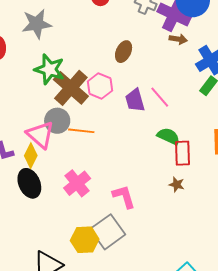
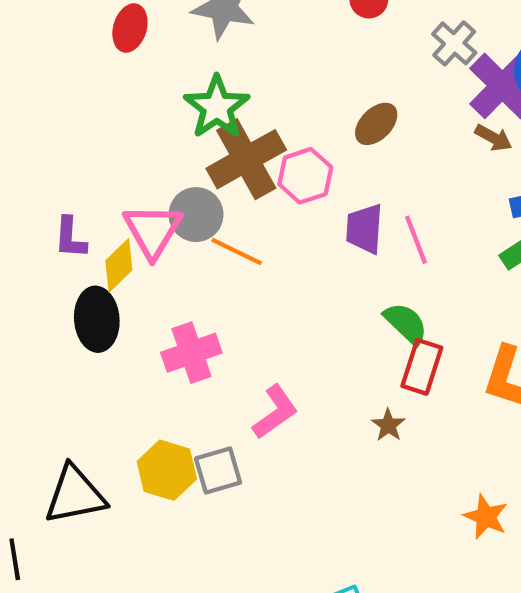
pink L-shape: (124, 197) -> (275, 412), turned 52
gray square: (108, 232) -> (218, 470), size x0.7

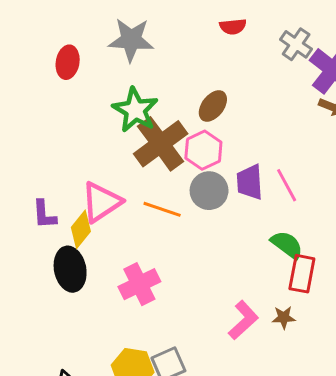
brown ellipse: (376, 124) -> (213, 106), moved
gray circle: (196, 215) -> (209, 191), moved
pink triangle: (153, 231) -> (101, 202), turned 33
pink L-shape: (275, 412) -> (243, 320), moved
brown star: (388, 425) -> (284, 317), turned -30

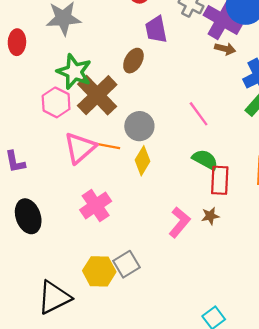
pink hexagon: (203, 150) -> (56, 102), moved
purple trapezoid: (250, 182) -> (156, 30), moved
pink triangle: (101, 202) -> (80, 148), moved
yellow diamond: (81, 229) -> (143, 161), moved
black ellipse: (70, 269) -> (28, 216), moved

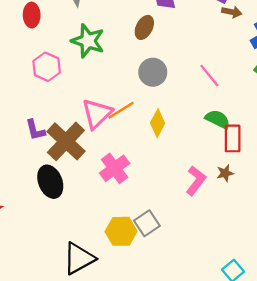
brown cross: (97, 95) -> (66, 141), moved
pink hexagon: (56, 102) -> (47, 67), moved
gray circle: (139, 126) -> (153, 72), moved
orange line: (105, 145) -> (121, 110), turned -40

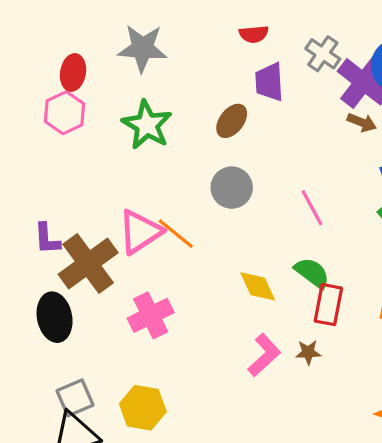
pink hexagon: (47, 67) -> (65, 113), moved
orange line: (121, 110) -> (176, 234), turned 60
yellow diamond: (158, 123) -> (258, 286), moved, turned -64
gray square: (147, 223) -> (75, 398), moved

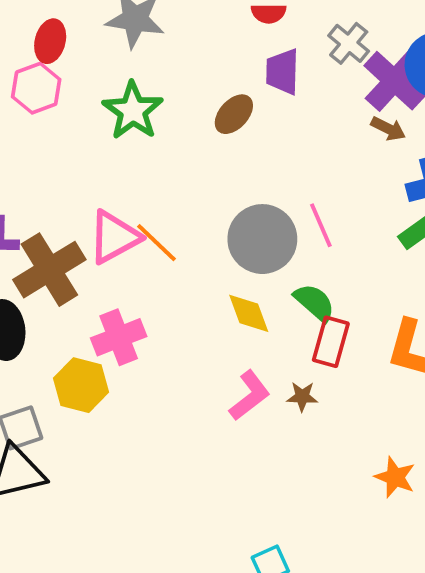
gray circle: (232, 188) -> (262, 239), moved, size x1.4
yellow hexagon: (143, 408) -> (81, 385), moved

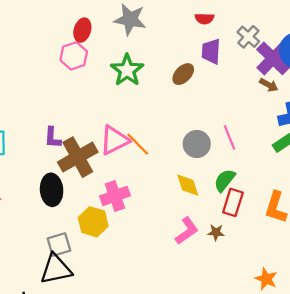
gray circle: (262, 239) -> (197, 144), size x0.7
green semicircle: (315, 303) -> (225, 180), turned -95

